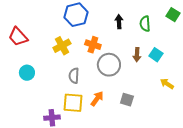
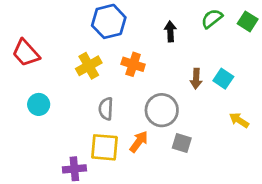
green semicircle: (145, 24) -> (212, 19), moved, turned 56
gray circle: (109, 65) -> (162, 110), moved

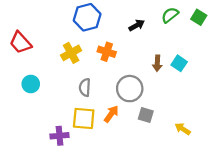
black arrow: (170, 31) -> (137, 25), turned 63
yellow arrow: (239, 120) -> (183, 129), moved

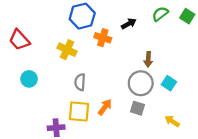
orange cross: (107, 52) -> (103, 38), moved
yellow cross: (71, 53) -> (67, 50), turned -36
cyan square: (179, 63) -> (169, 83), moved
gray circle: (130, 89) -> (141, 83), moved

